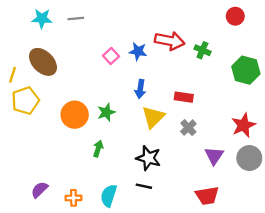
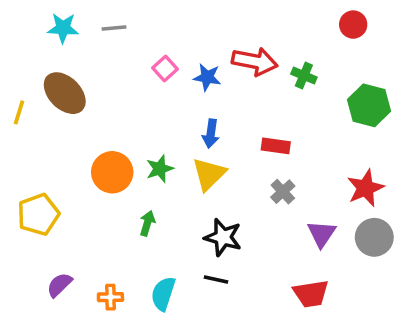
pink square: (111, 56) -> (165, 68), moved
yellow pentagon: (25, 101) -> (38, 214), moved
yellow triangle: (153, 117) -> (209, 174), moved

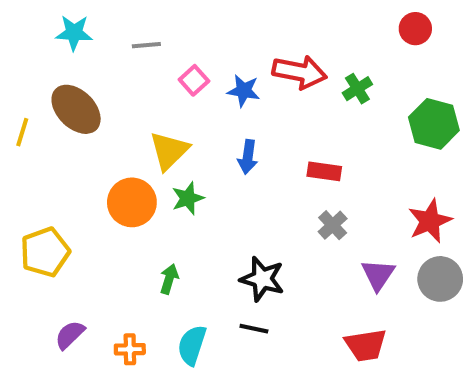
gray line: (114, 28) -> (146, 45), moved
green cross: (304, 76) -> (357, 89), turned 35
yellow triangle: (209, 174) -> (169, 151), moved
green arrow: (147, 223) -> (169, 279), moved

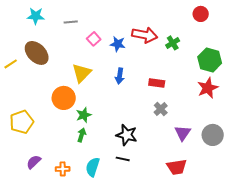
yellow line: (22, 132) -> (11, 64), turned 40
green star: (188, 198) -> (84, 115), moved
red star: (430, 221) -> (208, 88), moved

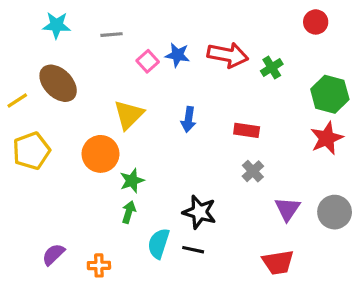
blue star: (118, 44) -> (177, 55), moved
yellow pentagon: (22, 122) -> (31, 151), moved
cyan semicircle: (93, 167) -> (159, 243), moved

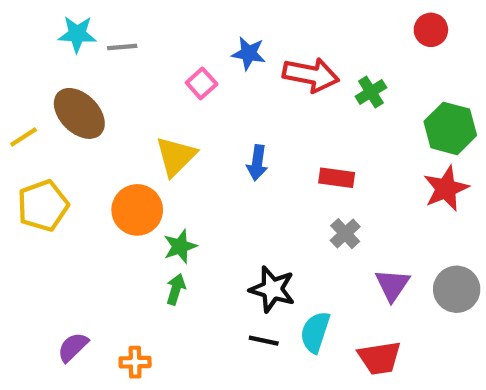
gray line: (111, 35) -> (122, 47), moved
blue star: (177, 55) -> (249, 53), moved
cyan semicircle: (159, 243) -> (315, 332), moved

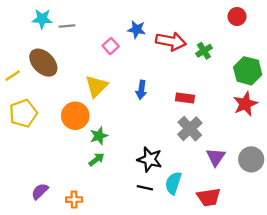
gray cross: (345, 234) -> (190, 129), size x1.5
green arrow: (176, 289) -> (96, 159), turned 35

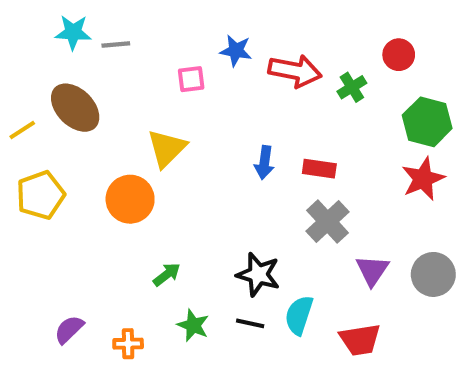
red circle: (237, 17) -> (399, 55), moved
pink square: (111, 46) -> (191, 79), turned 35
blue arrow: (141, 90) -> (264, 163), moved
green star: (99, 136) -> (193, 325), moved, turned -30

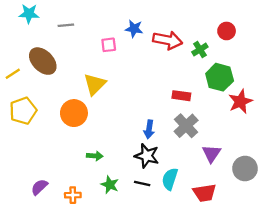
cyan star: (73, 32) -> (29, 14), moved
green hexagon: (427, 122) -> (220, 77), moved
blue arrow: (264, 163) -> (149, 129), moved
green arrow: (167, 274) -> (95, 156), turned 42
gray circle: (433, 274) -> (245, 169), moved

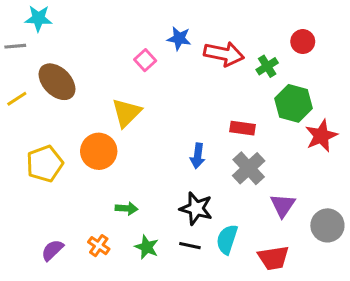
gray line: (66, 25) -> (15, 46), moved
pink square: (109, 45) -> (145, 60), turned -35
yellow pentagon: (23, 111) -> (45, 164), moved
blue arrow: (149, 129) -> (198, 156), moved
orange cross: (73, 195) -> (99, 246), moved, turned 35

